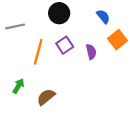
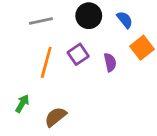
black circle: (59, 13) -> (89, 16), moved
gray line: (15, 26) -> (41, 21), moved

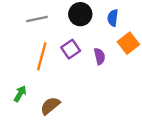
blue semicircle: (125, 20) -> (113, 18), turned -133

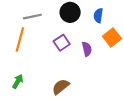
orange line: (42, 56) -> (20, 40), moved
brown semicircle: (50, 106) -> (61, 87), moved

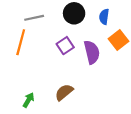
purple semicircle: (87, 49) -> (92, 52), size x1.5
green arrow: (18, 81) -> (29, 100), moved

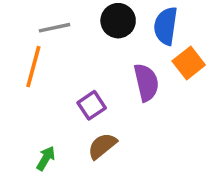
blue semicircle: (104, 17) -> (166, 26), size x1.5
purple square: (65, 46) -> (92, 105), moved

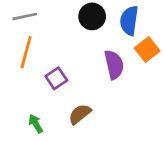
gray line: (55, 28) -> (25, 16), moved
purple square: (92, 105) -> (56, 78), moved
green arrow: (46, 158) -> (36, 124), turned -60

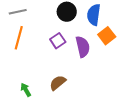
purple square: (56, 78) -> (58, 41), moved

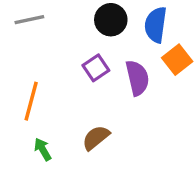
orange line: (19, 38) -> (31, 101), moved

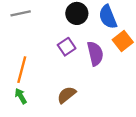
blue semicircle: (156, 25) -> (108, 17), turned -30
green arrow: (43, 149) -> (21, 96), moved

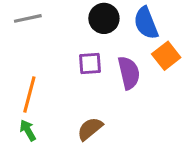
purple square: (67, 47) -> (90, 63), turned 30

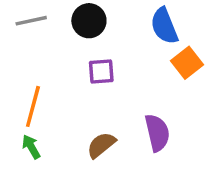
black circle: (104, 18) -> (89, 21), moved
purple semicircle: (129, 73) -> (157, 133), moved

